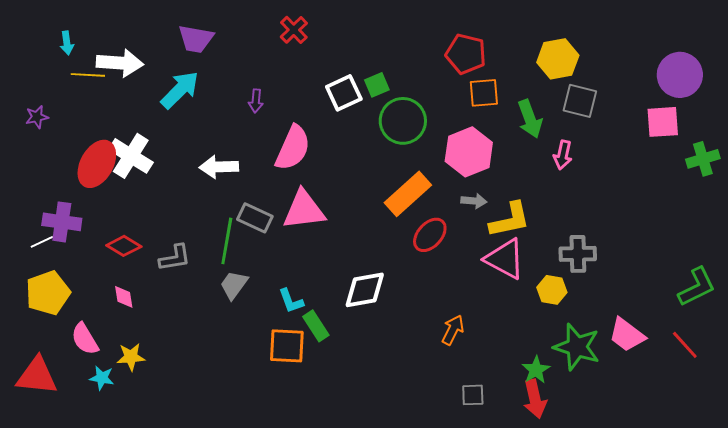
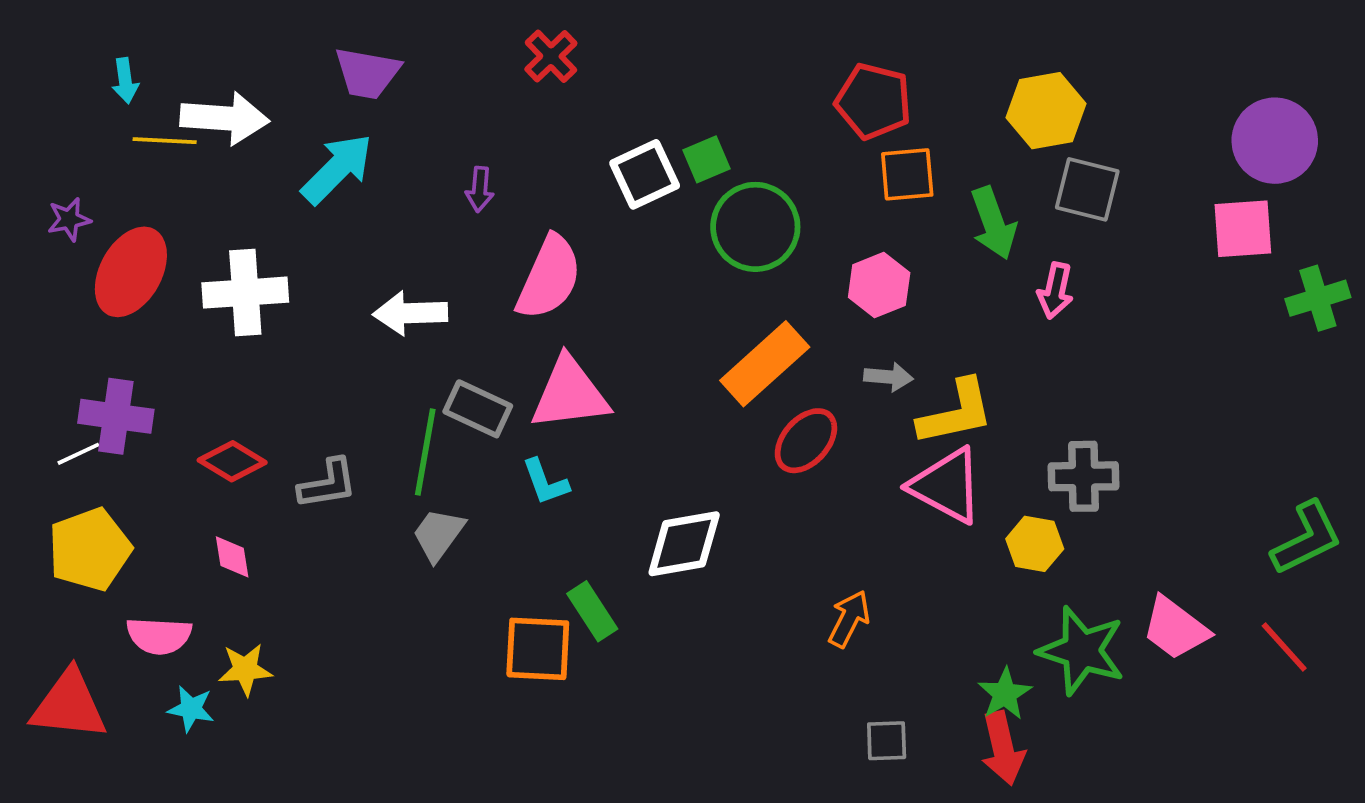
pink hexagon: (469, 152) -> (879, 285), size x0.7
white cross: (131, 156) -> (245, 293), turned -36
red ellipse: (97, 164) -> (131, 272), moved
cyan L-shape: (291, 301) -> (545, 482), moved
pink semicircle: (85, 339) -> (159, 636), turned -56

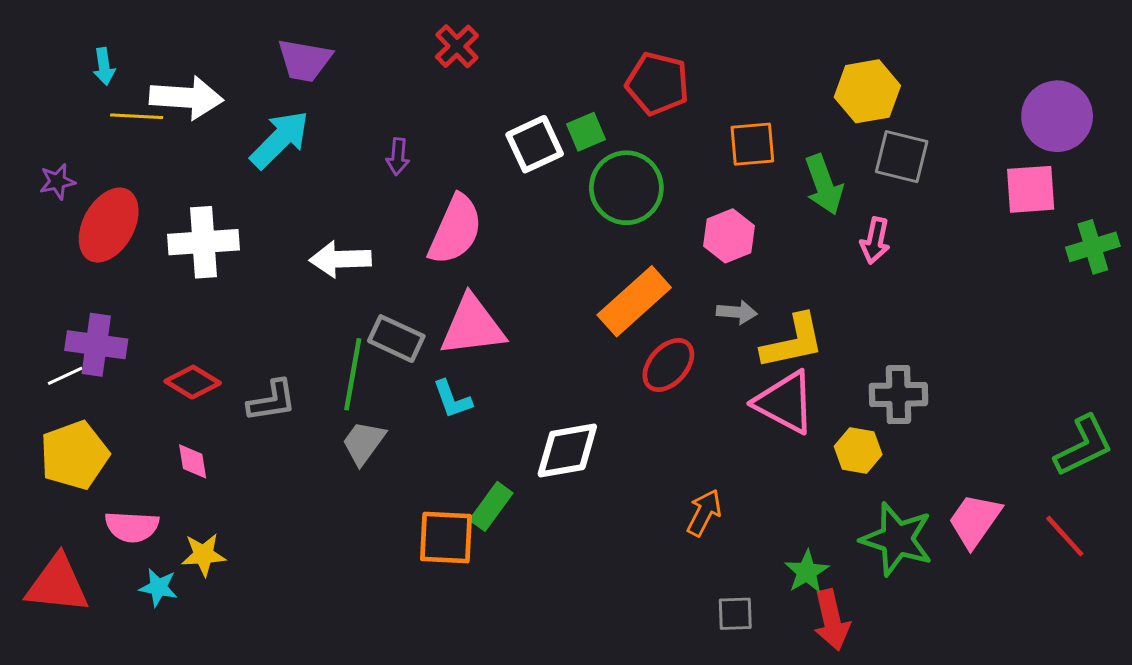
red pentagon: (873, 101) -> (657, 84), moved
green rectangle: (592, 611) -> (491, 506), turned 69
pink trapezoid: (1175, 628) -> (975, 520), turned 88
green star: (1005, 694) -> (807, 572), moved

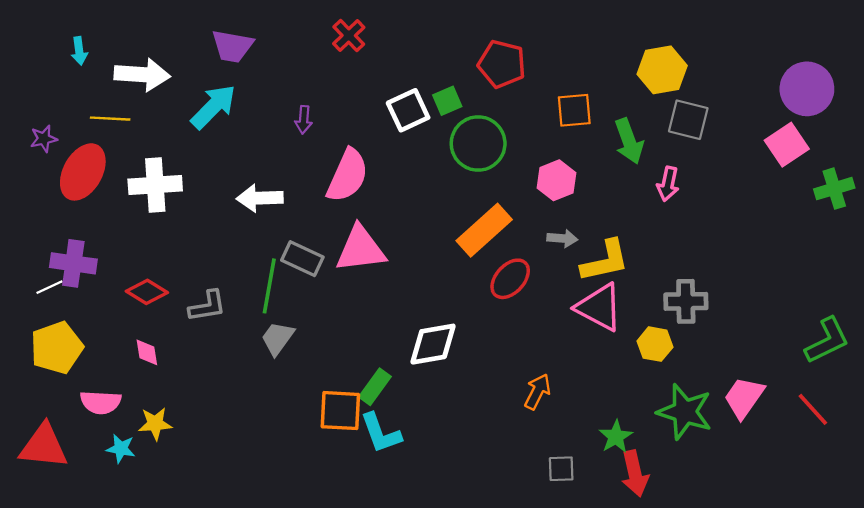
yellow line: (137, 116) -> (110, 119), moved
pink square: (1031, 189) -> (787, 145), turned -30
cyan L-shape: (452, 399) -> (381, 433), moved, size x1.4

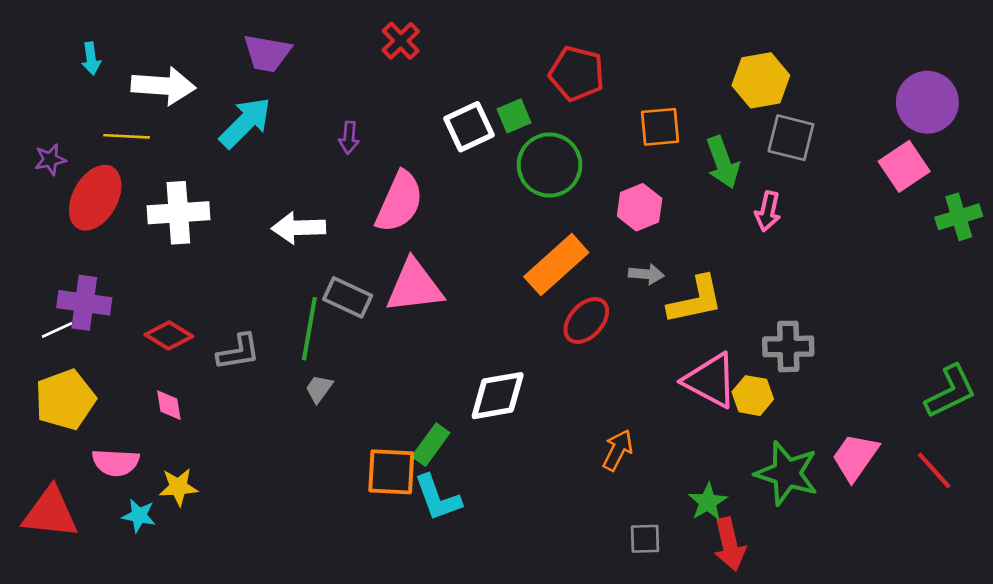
pink triangle: (599, 307) -> (710, 381), moved
gray trapezoid: (277, 338) -> (319, 389), size x0.7

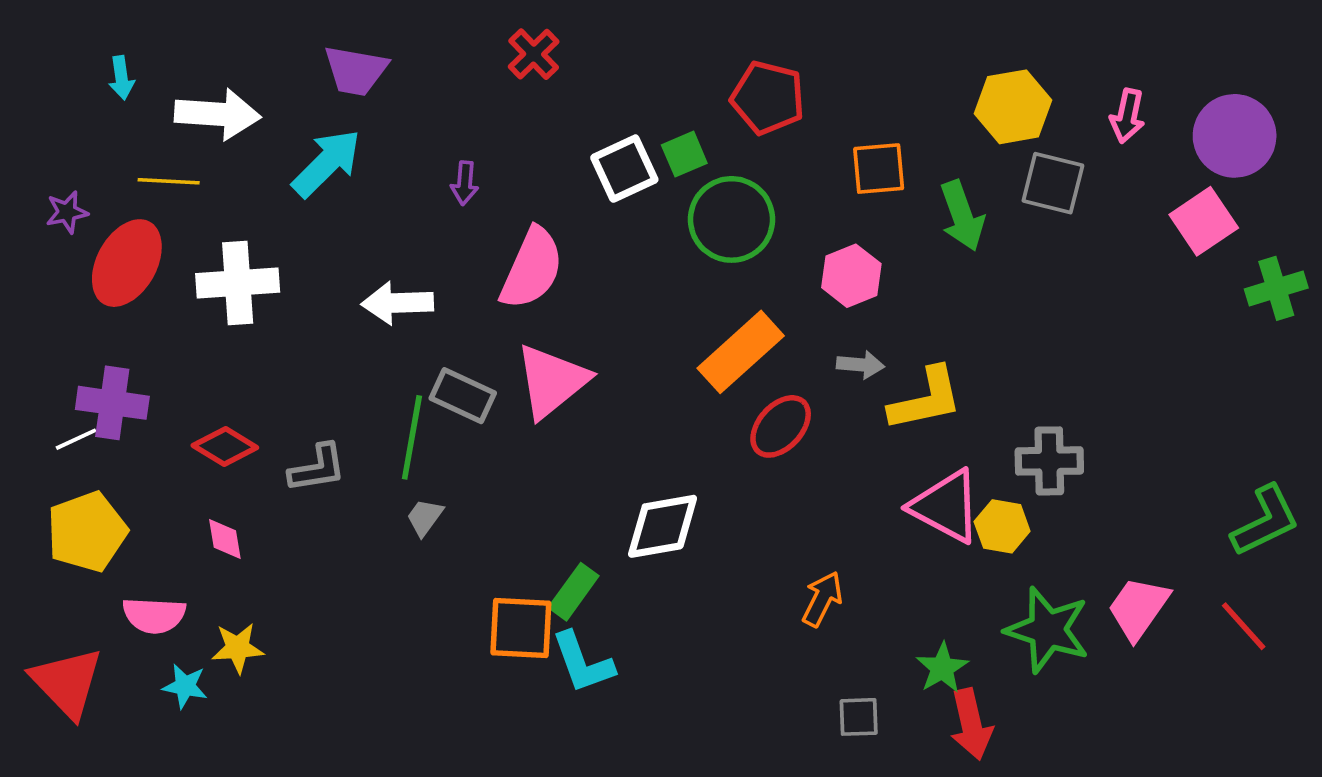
pink arrow: (768, 211) -> (1127, 116), moved
pink triangle: (414, 286) -> (552, 381), turned -32
red triangle: (50, 513) -> (67, 682), turned 40

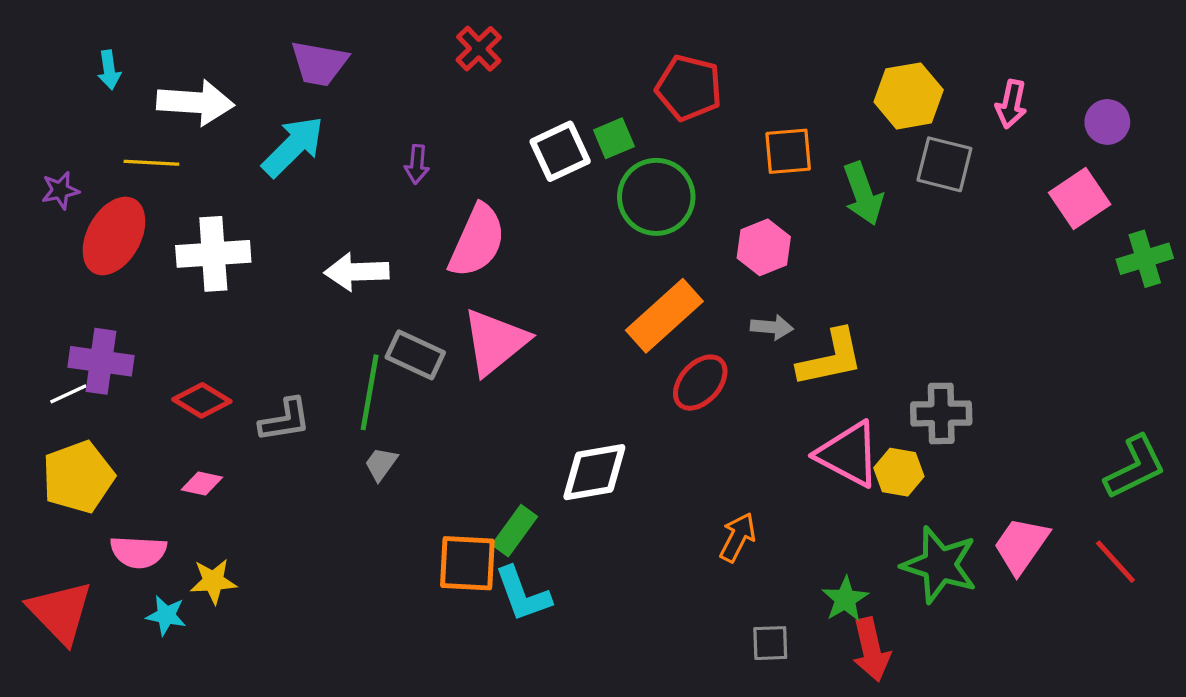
purple circle: (1235, 136) -> (1107, 122), size x0.6
pink diamond: (225, 539) -> (202, 483), turned -69

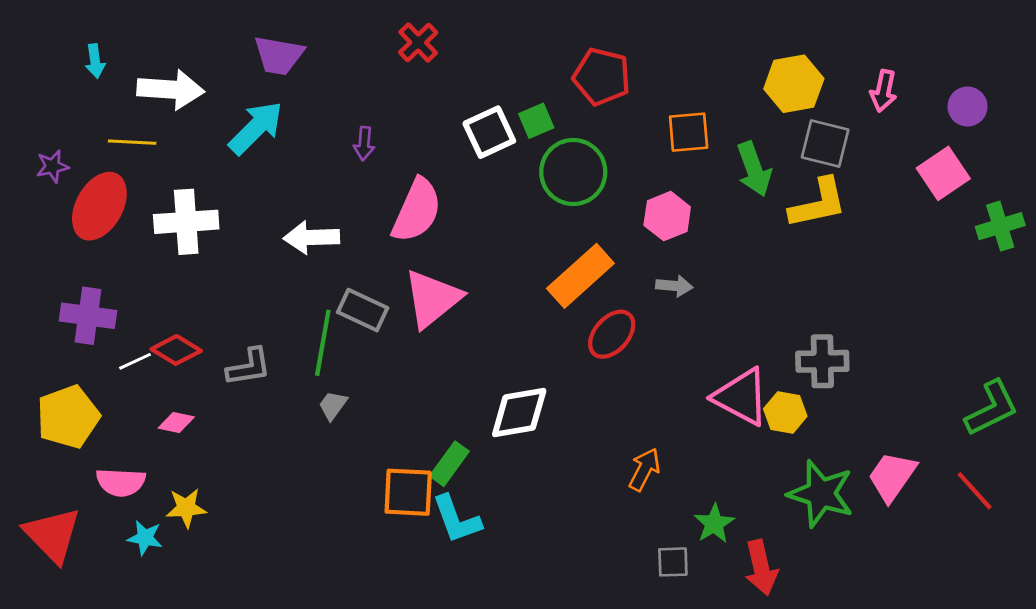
yellow L-shape: (830, 358) -> (818, 203), moved
white line: (68, 394) -> (135, 361), moved
green star: (845, 599) -> (714, 524), moved

